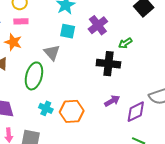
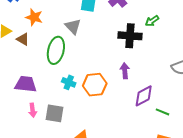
green arrow: (125, 43) -> (152, 21), moved
purple arrow: (112, 101) -> (125, 71), moved, turned -63
purple diamond: (136, 112) -> (144, 96), moved

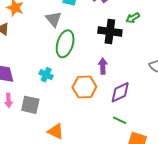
green ellipse: (56, 50) -> (65, 44), moved
orange hexagon: (95, 85) -> (84, 87), moved
green line: (163, 112) -> (120, 120), moved

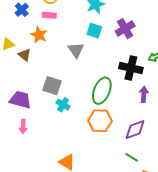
green ellipse: (65, 44) -> (102, 91), moved
purple arrow: (103, 66) -> (144, 94), moved
gray square: (30, 105) -> (52, 86), moved

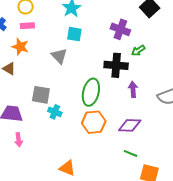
purple cross: (125, 29) -> (120, 29), moved, turned -30
purple diamond: (135, 129) -> (130, 125), turned 30

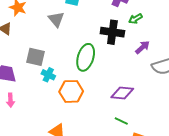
purple arrow: (133, 89) -> (142, 47), moved, turned 49
orange hexagon: (94, 122) -> (71, 91), moved

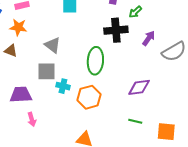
gray triangle: (56, 19) -> (53, 45), moved
green line: (121, 121) -> (135, 121), moved

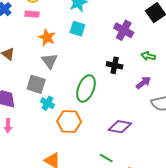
green arrow: (135, 12) -> (148, 56), moved, turned 40
orange star: (18, 27) -> (47, 37), moved
black cross: (116, 30) -> (115, 65), size x0.7

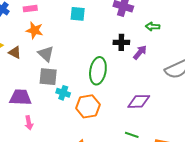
orange star: (47, 37) -> (35, 30), moved
gray triangle: (50, 61) -> (46, 54), moved
purple arrow: (143, 83) -> (140, 52), moved

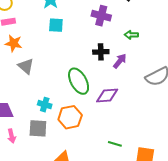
green ellipse: (98, 71) -> (79, 81), turned -36
gray square: (48, 77) -> (38, 128), moved
purple diamond: (139, 101) -> (107, 95), moved

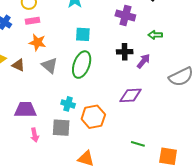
cyan square: (56, 25) -> (83, 34), moved
green ellipse: (79, 81) -> (82, 65), moved, turned 48

